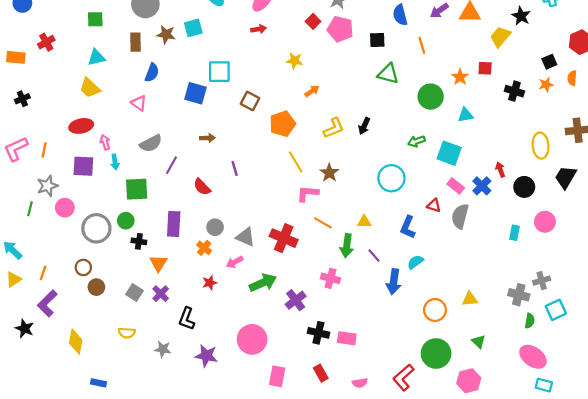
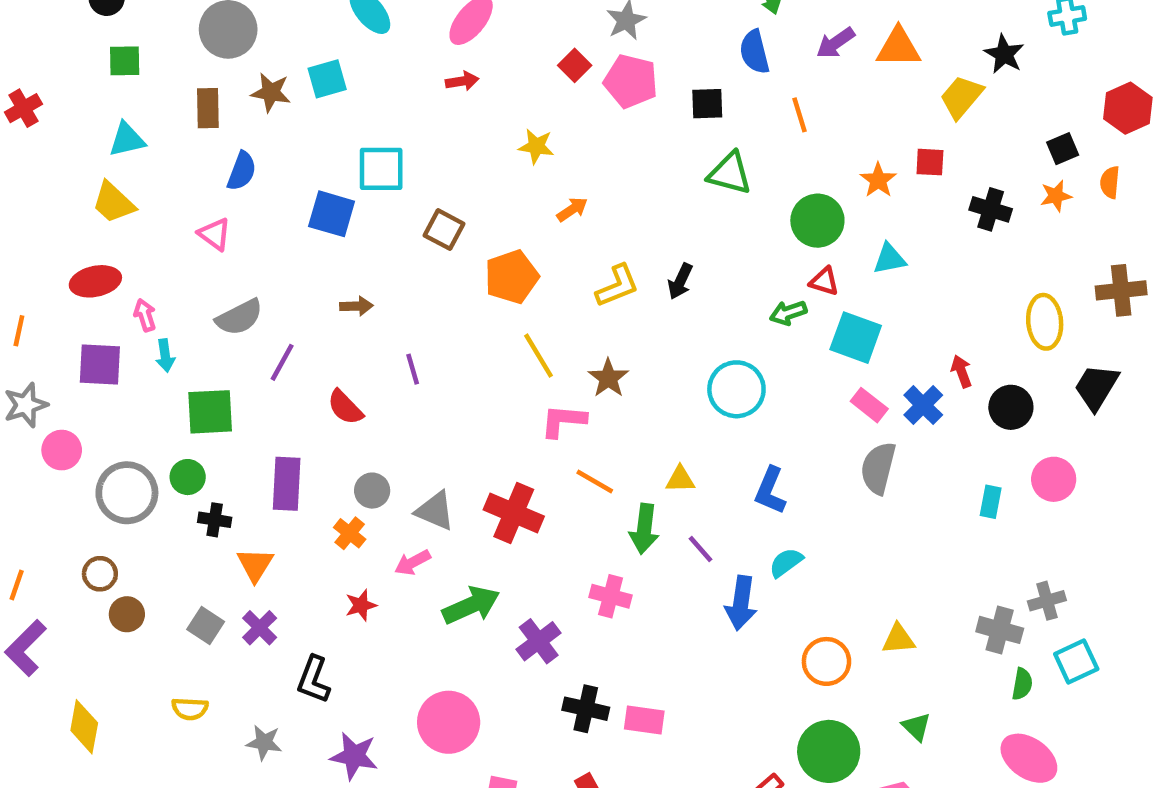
red triangle: (434, 205) -> (824, 281), moved

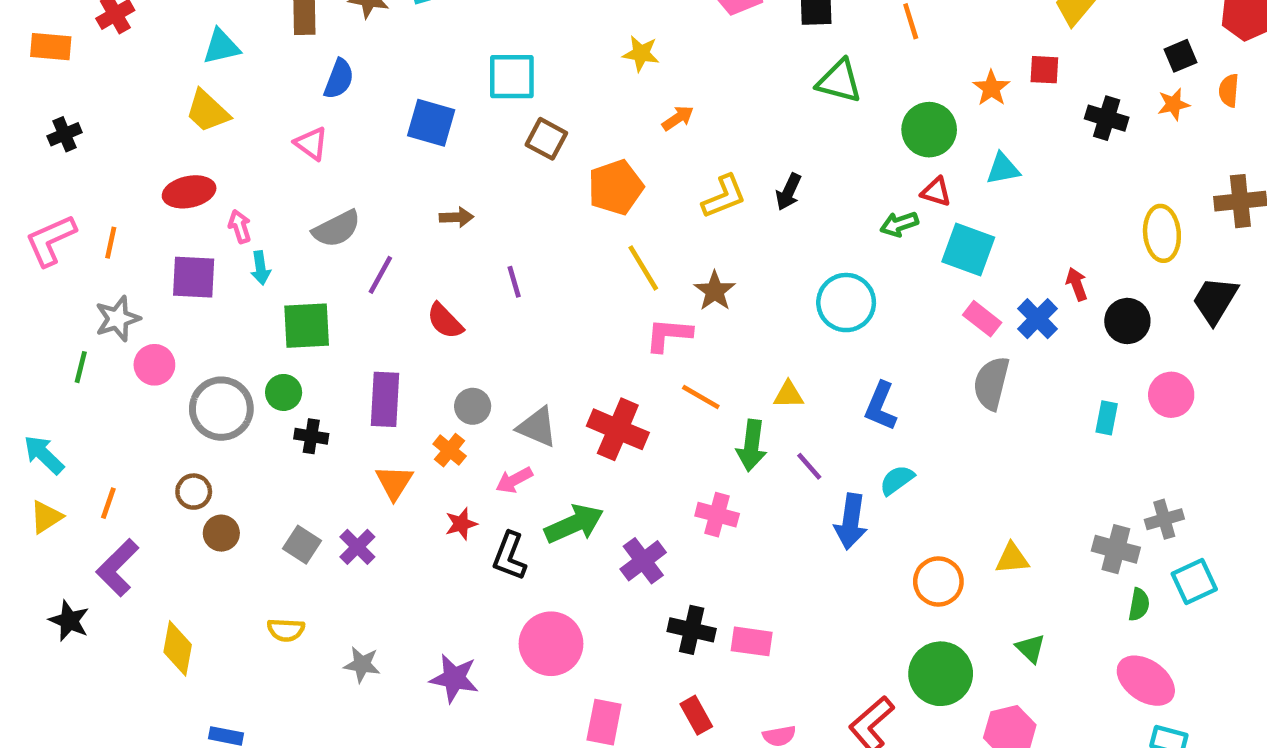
cyan square: (381, 169) -> (512, 77), moved
orange triangle: (255, 565) -> (394, 482), moved
black L-shape: (314, 679) -> (510, 556), moved

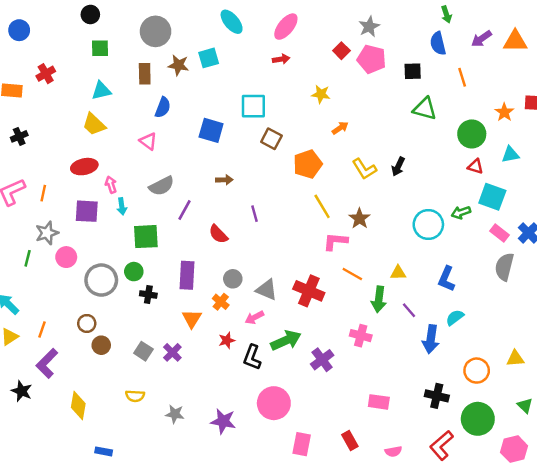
yellow L-shape: (724, 196) -> (364, 169), turned 80
green arrow: (899, 224) -> (461, 212), moved
black cross: (692, 630) -> (437, 396), moved

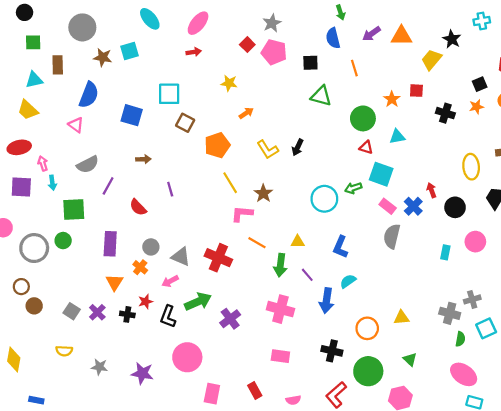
brown rectangle: (145, 74) -> (58, 65), moved
blue semicircle: (163, 107) -> (89, 95), size x1.4
black cross: (148, 295) -> (127, 314), moved
pink cross: (361, 336) -> (280, 309), moved, size x1.4

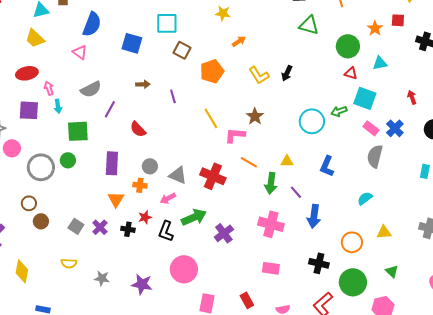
yellow line: (230, 183) -> (211, 118), moved
purple line: (170, 189) -> (173, 96), moved
red arrow: (431, 190) -> (412, 97), moved
orange cross: (140, 267) -> (140, 185), turned -32
cyan semicircle: (348, 281) -> (365, 198), moved

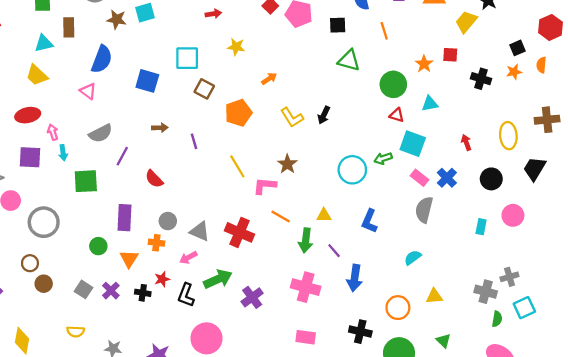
yellow star: (223, 13) -> (236, 47), moved
green circle: (68, 160) -> (98, 246), moved

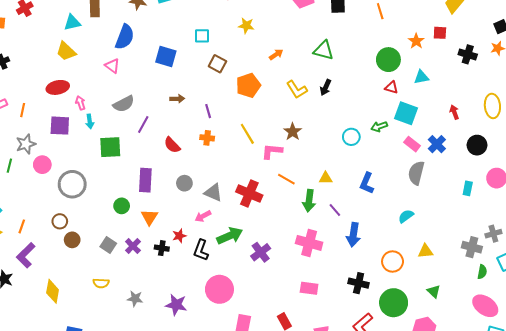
cyan square: (187, 58) -> (202, 36), size x0.7
green triangle: (349, 60) -> (324, 50), moved
cyan circle: (352, 170) -> (351, 137), size x0.7
orange cross: (156, 243) -> (207, 138), moved

